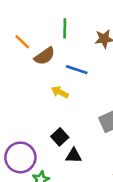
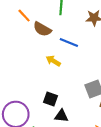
brown semicircle: (45, 56) -> (42, 29), turned 60
black square: (60, 137) -> (51, 99), turned -32

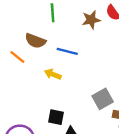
orange line: (24, 16) -> (17, 57), moved

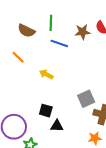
brown semicircle: (35, 41) -> (26, 31), moved
blue line: (67, 51) -> (59, 43), moved

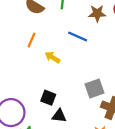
blue line: (59, 43) -> (78, 37), moved
orange line: (18, 57) -> (32, 40), moved, turned 64

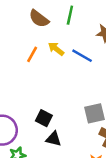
yellow arrow: (52, 57) -> (56, 49), moved

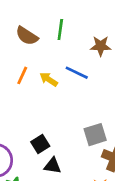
yellow arrow: (56, 49) -> (49, 79), moved
black square: (44, 118) -> (40, 144), turned 35

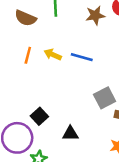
blue line: (77, 73) -> (82, 57), moved
black square: (40, 144) -> (39, 116), moved

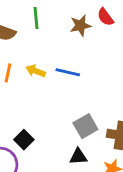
gray square: (105, 98) -> (85, 126), moved
black triangle: (70, 134) -> (78, 157), moved

